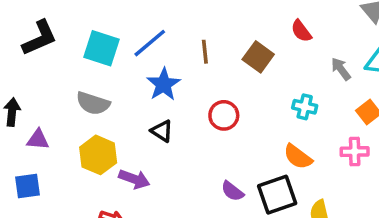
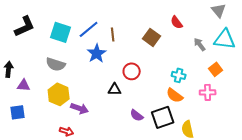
brown line: (205, 52) -> (113, 34), moved
cyan cross: (305, 107) -> (179, 75), moved
black triangle: (162, 131) -> (115, 89), moved, turned -32

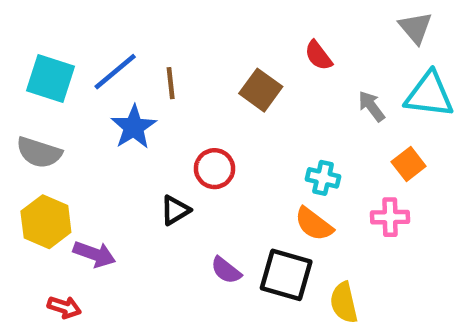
black triangle: (115, 89) -> (175, 210), turned -32
black square: (163, 117) -> (286, 275), turned 35

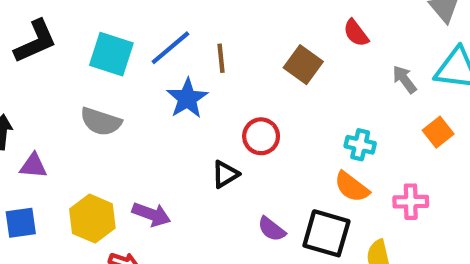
pink cross: (390, 217) -> (411, 202), moved
yellow hexagon: (46, 222) -> (92, 219), moved

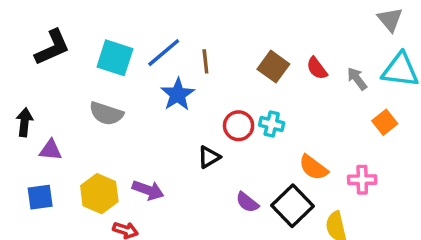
red semicircle: (356, 33) -> (317, 68), moved
cyan cross: (360, 145) -> (272, 124), moved
black square: (326, 233) -> (293, 206), turned 30

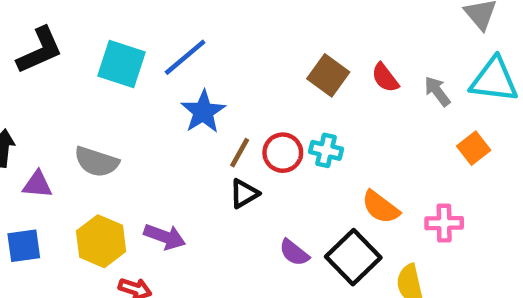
brown line: (205, 61) -> (240, 153), moved, turned 35
gray semicircle: (106, 114) -> (96, 162), moved

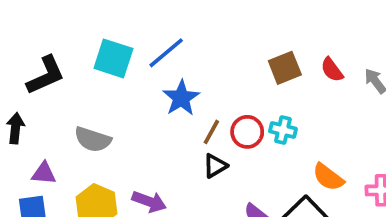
black L-shape: (40, 50) -> (46, 75), moved
brown square: (328, 75) -> (285, 68), turned 32
purple triangle: (37, 184) -> (44, 173), moved

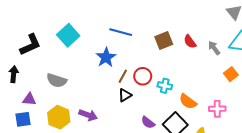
blue line: (166, 53) -> (121, 32), moved, turned 55
cyan square: (113, 58) -> (68, 35), turned 30
cyan cross: (283, 130) -> (165, 86), moved

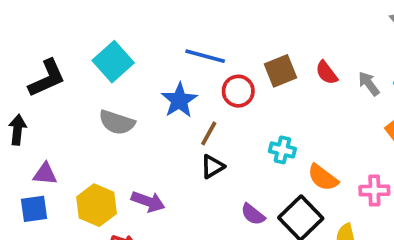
red circle: (143, 76) -> (238, 91), moved
gray semicircle: (57, 80) -> (117, 122), moved

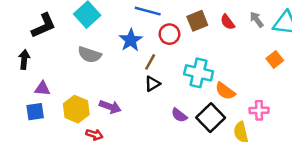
gray arrow: (369, 84) -> (257, 20), moved
cyan cross: (282, 150) -> (199, 73), size x1.6
pink cross: (374, 190) -> (259, 110), moved

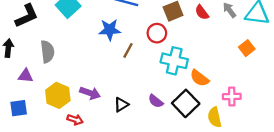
red circle: (169, 34) -> (157, 33), moved
blue star: (131, 40) -> (110, 30), turned 30
gray semicircle: (90, 55) -> (47, 52), moved, turned -115
black triangle: (153, 84) -> (121, 105), moved
blue square: (35, 112) -> (19, 108), moved

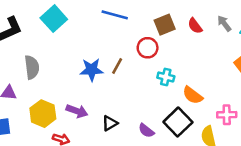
blue star: (110, 30) -> (92, 70), moved
cyan cross: (174, 61) -> (166, 77), size x0.6
purple semicircle: (156, 101) -> (146, 131), moved

